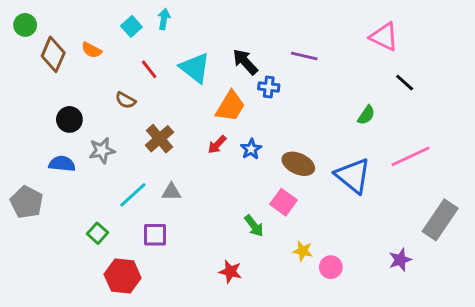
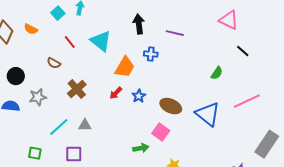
black arrow: (245, 62) -> (139, 24), moved, turned 36
green arrow: (254, 226) -> (141, 148), turned -63
green square: (97, 233) -> (35, 153), turned -32

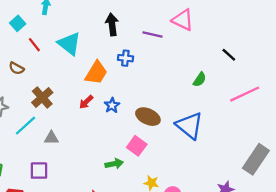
cyan square: (58, 13) -> (18, 23), moved
pink triangle: (229, 20) -> (183, 20), moved
pink line: (247, 101) -> (245, 94), moved
cyan line: (59, 127) -> (25, 126), moved

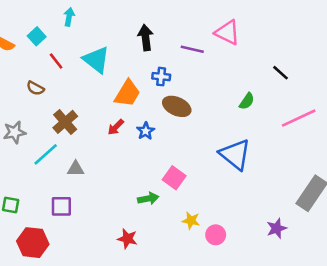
brown ellipse: (148, 117) -> (177, 106), moved

